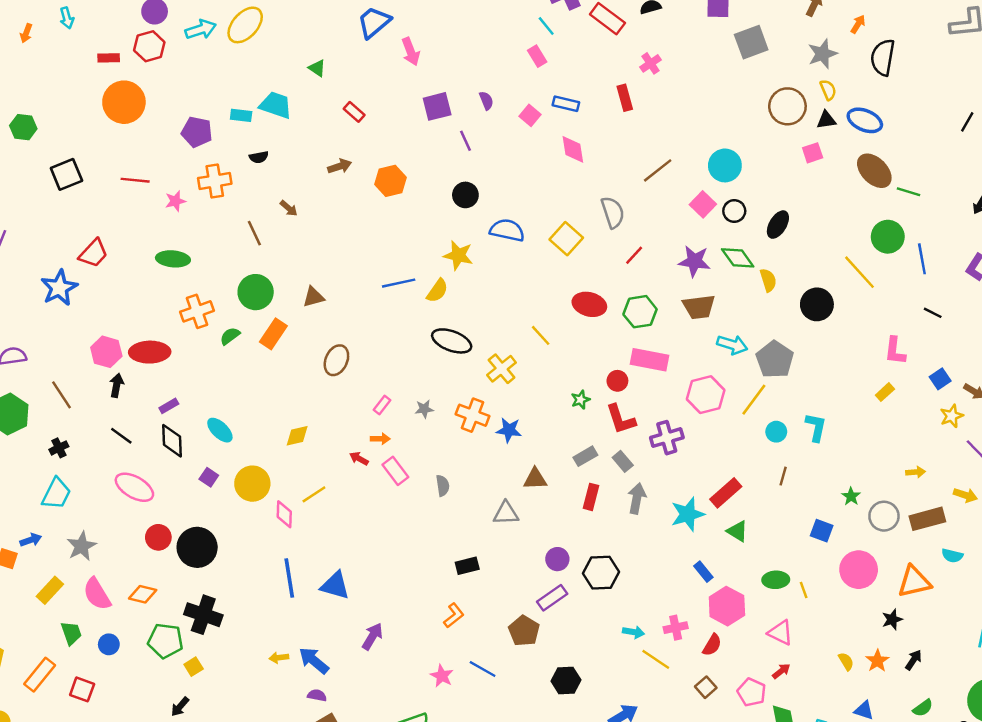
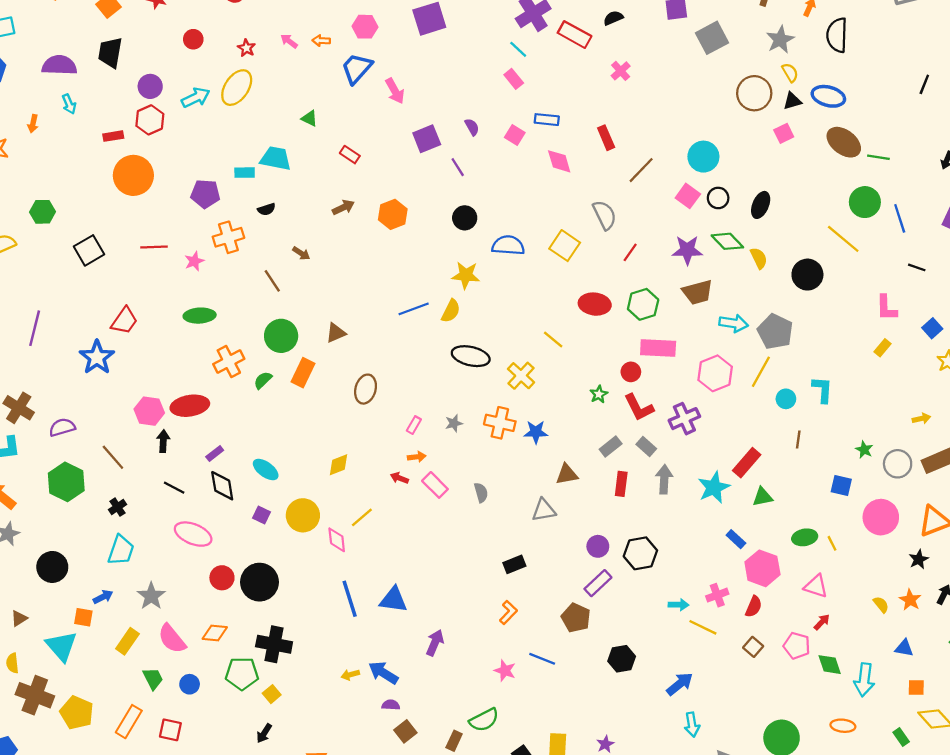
red rectangle: (625, 98) -> (606, 138), moved
green triangle: (737, 531) -> (763, 497), turned -35

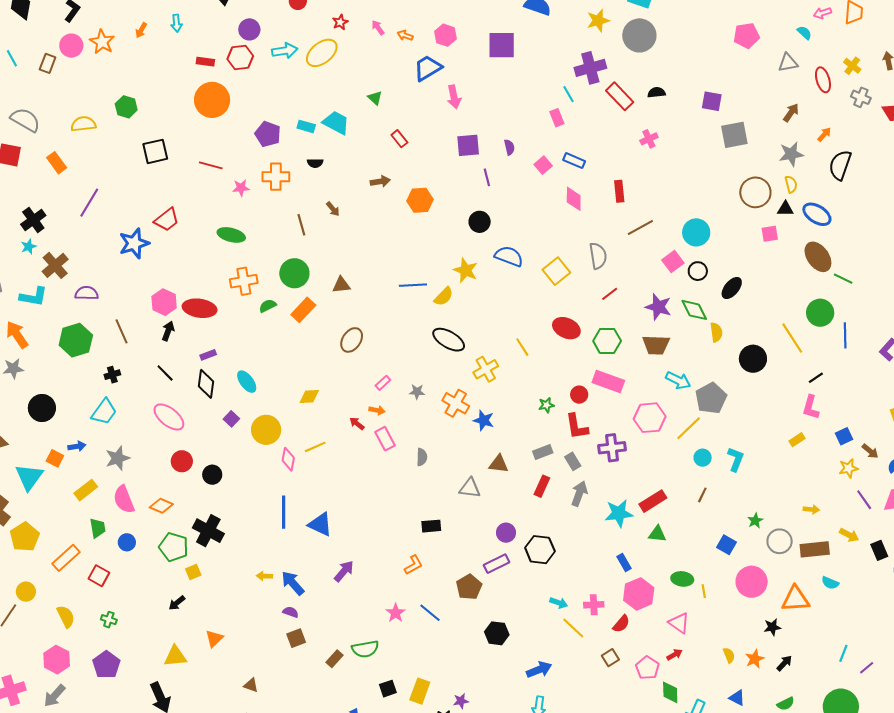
black line: (917, 267) -> (816, 378), moved, turned -70
black circle: (260, 582) -> (212, 475), size x0.6

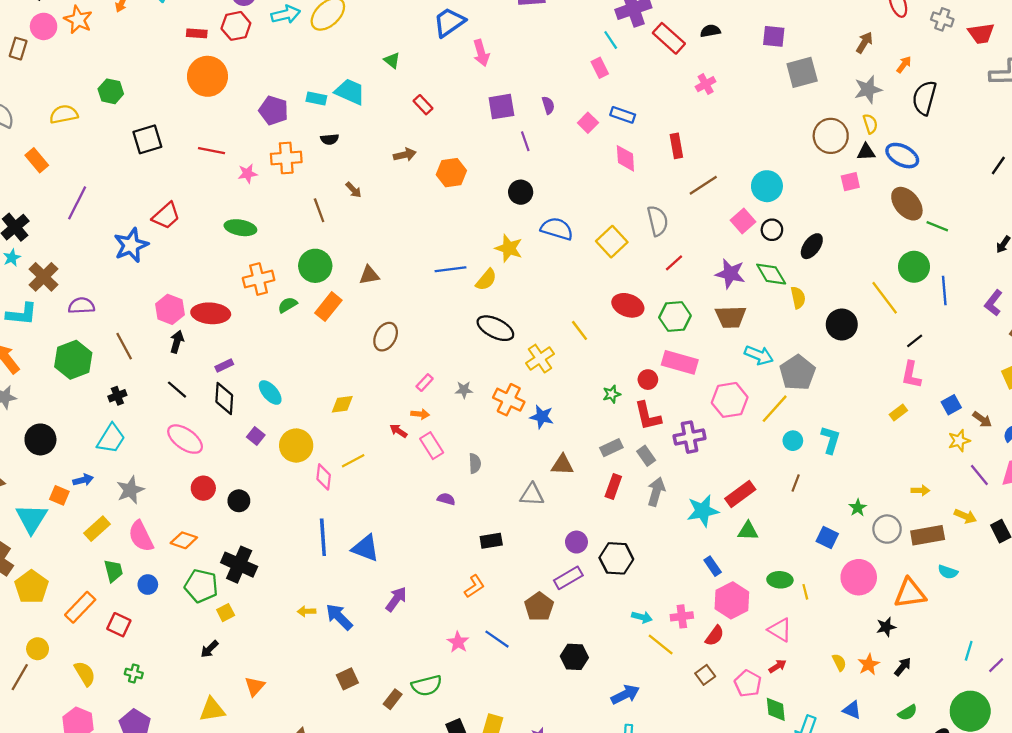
purple semicircle: (291, 612) -> (446, 499), moved

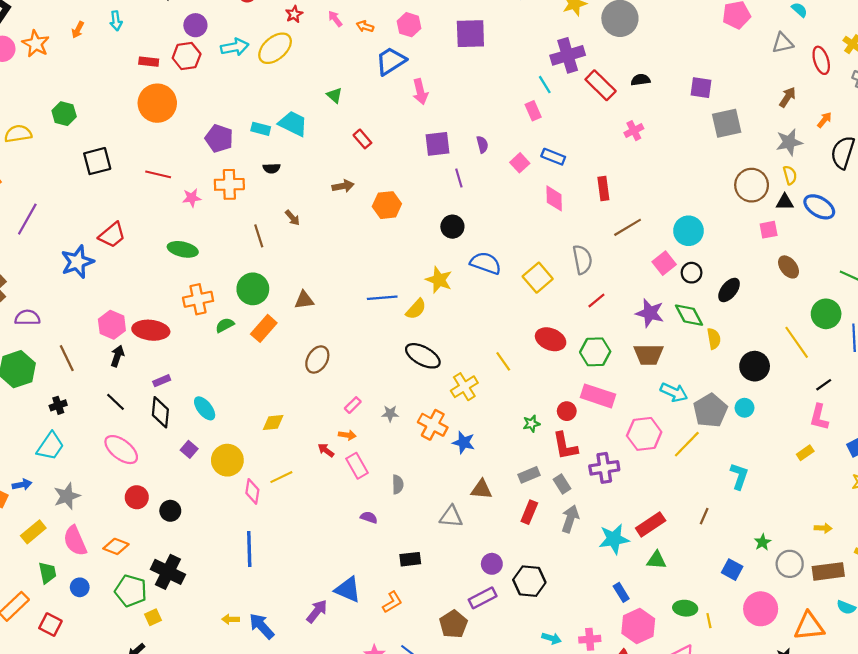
brown ellipse: (907, 204) -> (789, 267), moved, size x0.7
cyan circle: (793, 441) -> (745, 408), moved
blue triangle: (365, 548) -> (348, 590), moved

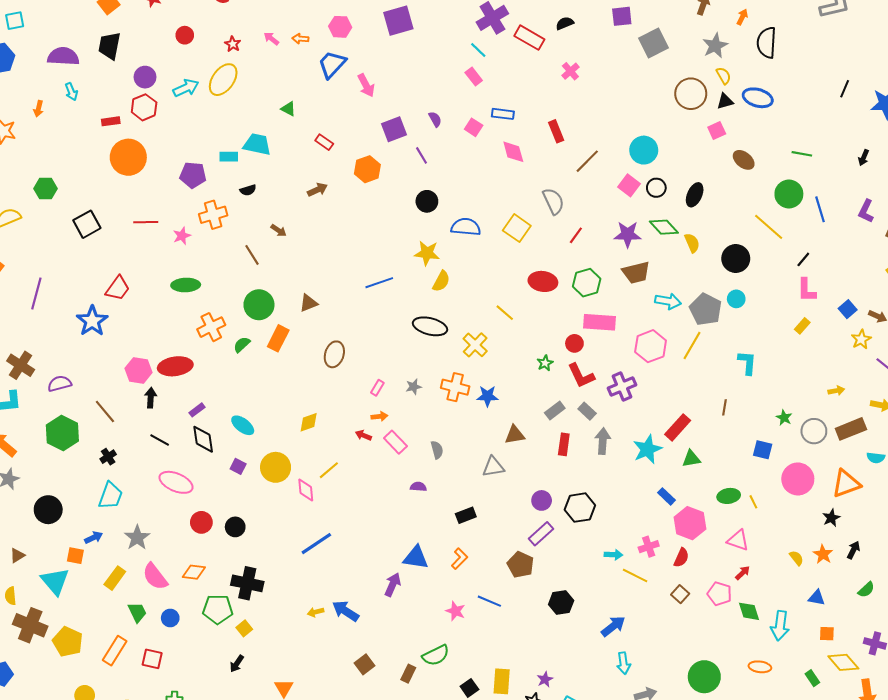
orange hexagon: (387, 205) -> (367, 169), moved
yellow semicircle: (416, 309) -> (441, 281), moved
blue line: (249, 549) -> (316, 544), turned 72

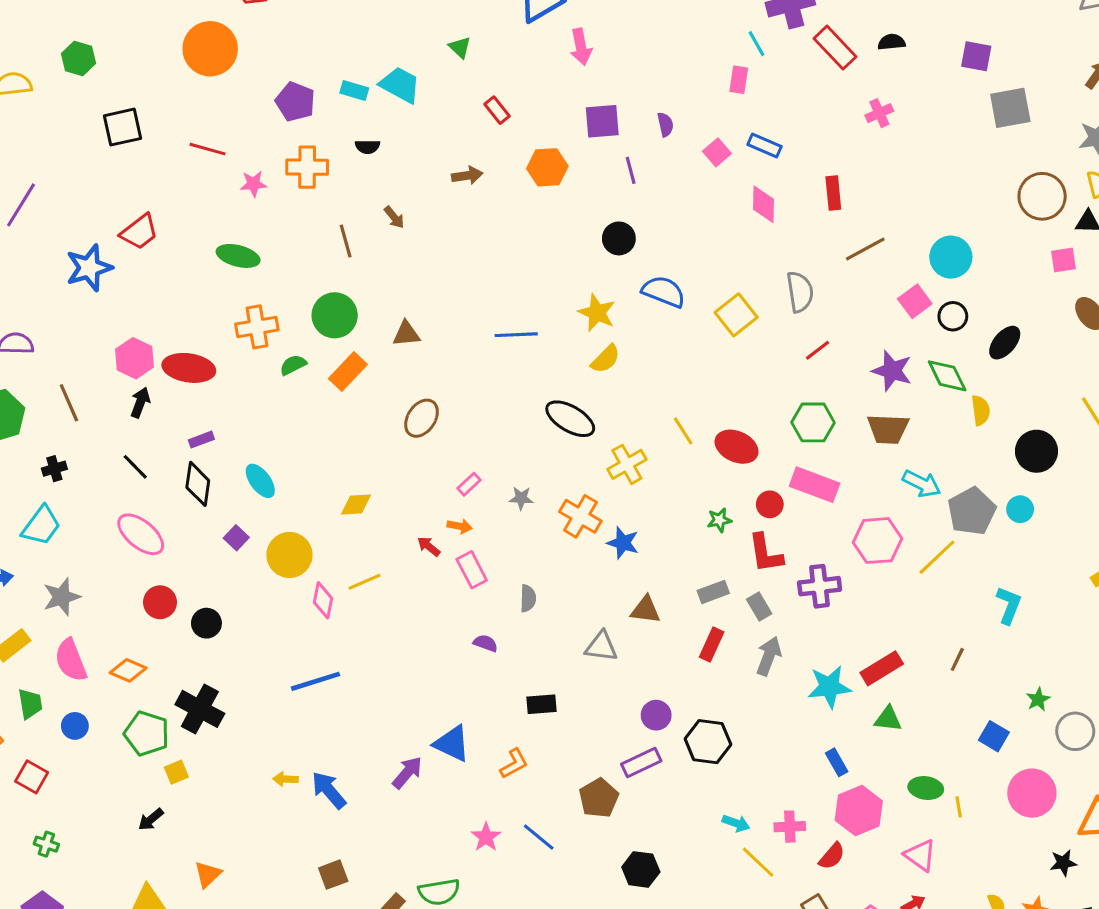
pink rectangle: (474, 77) -> (739, 80), turned 30
red ellipse: (543, 281) -> (737, 447), moved

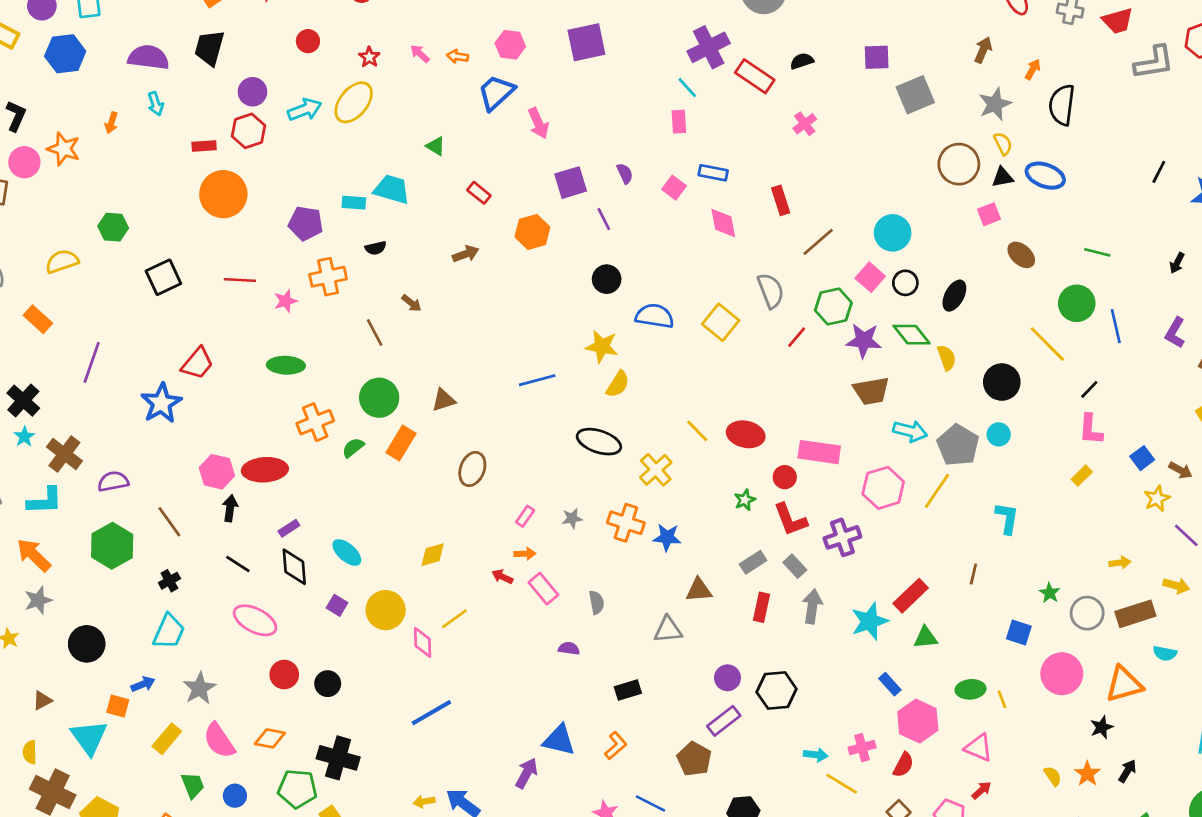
green hexagon: (813, 422) -> (833, 307), moved

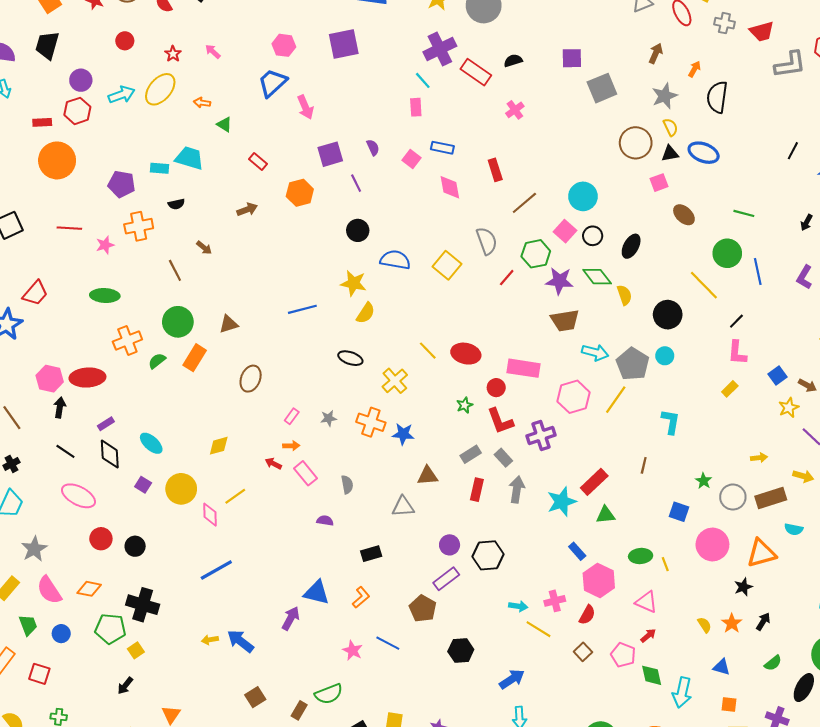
orange arrow: (458, 56) -> (202, 103), moved
black ellipse: (599, 442) -> (350, 358), size x0.7

